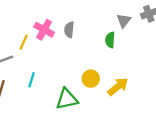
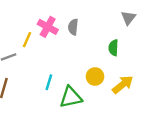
green semicircle: (110, 40) -> (113, 48), moved
cyan line: (32, 80) -> (49, 82), moved

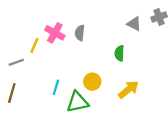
gray triangle: (128, 18) -> (134, 24), turned -42
yellow circle: (95, 77) -> (92, 82), moved

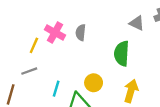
green semicircle: (119, 53) -> (122, 54), size x1.5
gray line: (16, 62) -> (29, 71), moved
yellow arrow: (128, 90) -> (131, 91), turned -35

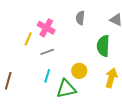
gray semicircle: (81, 32) -> (80, 18), moved
gray line: (29, 71) -> (47, 52), moved

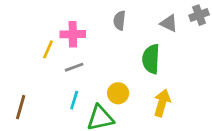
pink cross: (46, 28) -> (73, 34), turned -30

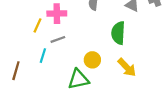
cyan line: (74, 100) -> (43, 56), moved
yellow arrow: (162, 103) -> (127, 67), turned 120

